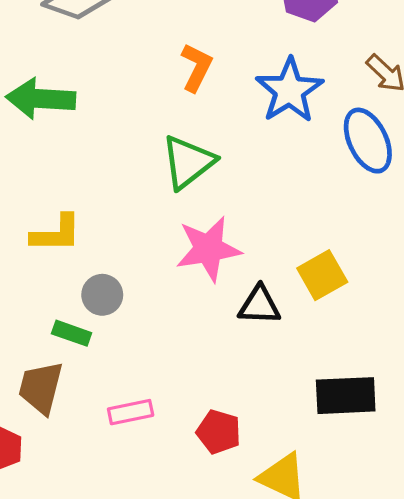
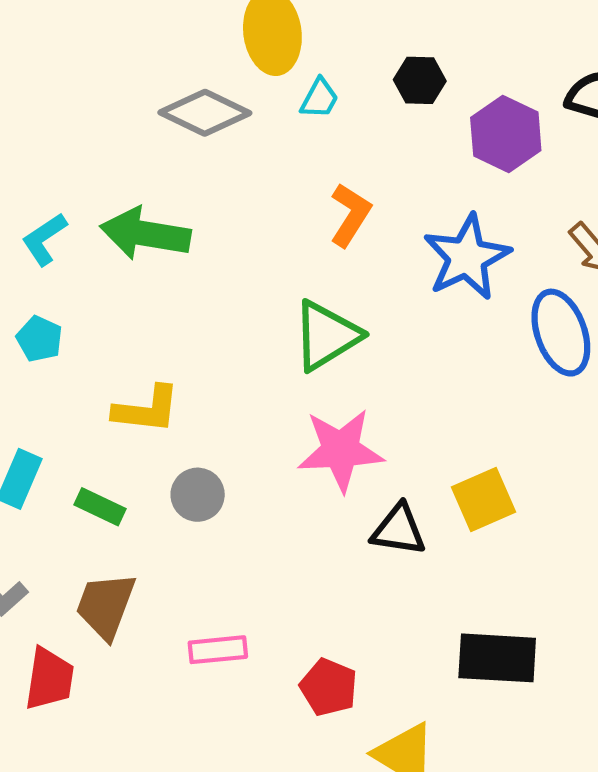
green rectangle: (72, 333) -> (100, 507), moved

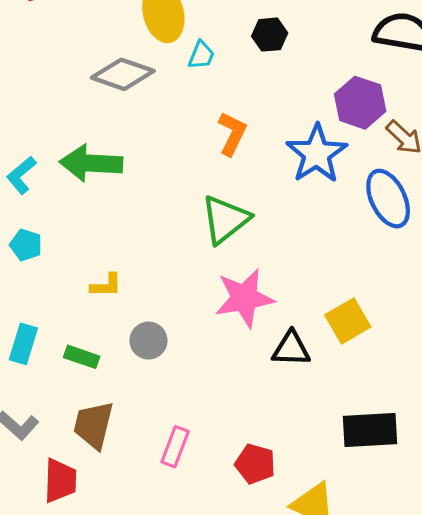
purple hexagon: (506, 134) -> (360, 103), moved
yellow L-shape: (146, 409) -> (106, 285), size x0.7
pink rectangle: (218, 650) -> (175, 447), turned -57

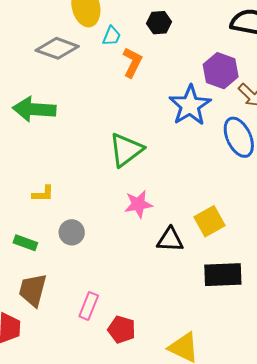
orange L-shape: (232, 134) -> (132, 62), moved
pink star: (244, 298) -> (138, 204), size x0.7
black rectangle: (370, 430) -> (223, 275), moved
red pentagon: (255, 464) -> (122, 330), moved

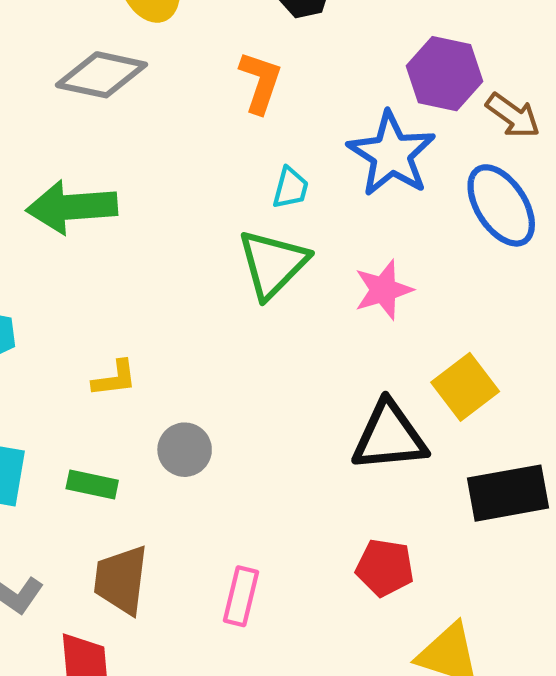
cyan trapezoid: (112, 36) -> (290, 188), moved
pink star: (138, 204) -> (383, 290), moved
black triangle: (170, 240) -> (389, 436), size x1.4
red pentagon: (122, 330) -> (385, 568), moved

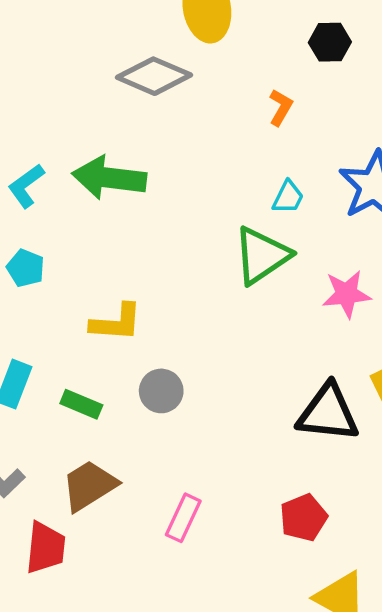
orange L-shape: (260, 82) -> (281, 107), size x0.7
yellow L-shape: (115, 379) -> (116, 323), size x1.4
red pentagon: (385, 568) -> (303, 518), turned 30
brown trapezoid: (121, 580) -> (89, 486), turned 40

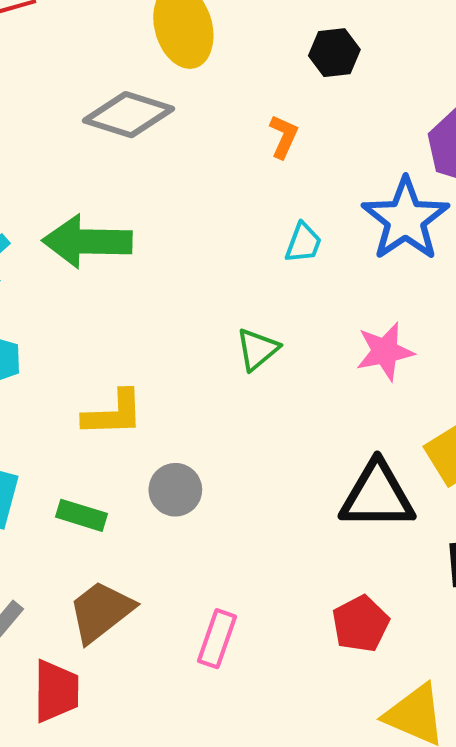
green triangle: (262, 255) -> (257, 349), moved, size x0.6

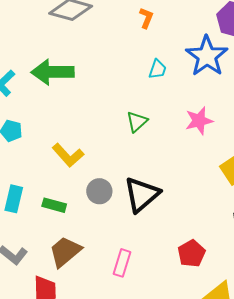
yellow L-shape: (113, 414) -> (68, 155), turned 52
black triangle: (377, 496) -> (142, 195), moved, turned -39

